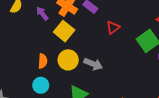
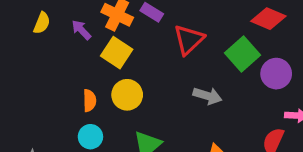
red triangle: (113, 28) -> (189, 40), size x1.5
gray arrow: (93, 64) -> (207, 96), moved

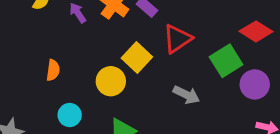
yellow square: (117, 53) -> (137, 57), moved
orange semicircle: (90, 100) -> (53, 70), moved

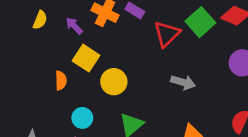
yellow square: (137, 57) -> (86, 58), moved
green square: (226, 61) -> (200, 22), moved

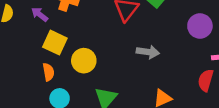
orange semicircle: (61, 81) -> (48, 72), moved

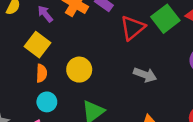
yellow square: (55, 43) -> (37, 45), moved

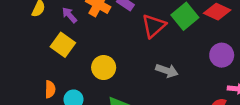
orange semicircle: (42, 73) -> (50, 89), moved

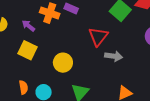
red triangle: (154, 26) -> (98, 36), moved

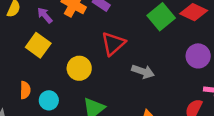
red triangle: (98, 36) -> (113, 44), moved

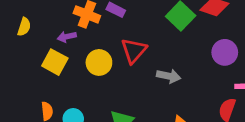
purple arrow: (45, 15) -> (67, 37), moved, turned -54
yellow circle: (79, 68) -> (99, 62), moved

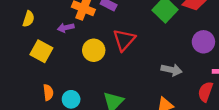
yellow square: (55, 62) -> (41, 51), moved
gray arrow: (169, 76) -> (172, 70), moved

